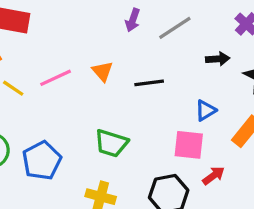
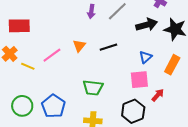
black arrow: (218, 59) -> (147, 25), size x1.5
orange triangle: (102, 71) -> (79, 46), turned 32

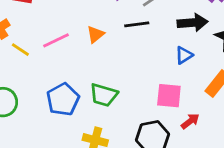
black line: (108, 47) -> (137, 24), moved
blue triangle: (145, 57) -> (184, 55), moved
blue pentagon: (53, 106) -> (63, 99), moved

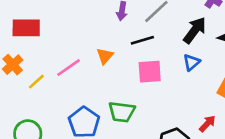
black arrow: (193, 23) -> (195, 30), turned -40
yellow line: (20, 50) -> (36, 82), turned -66
pink square: (169, 96) -> (150, 72), moved

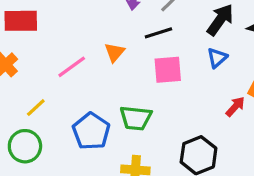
yellow line: (36, 82) -> (36, 108), moved
red arrow: (207, 124) -> (235, 107), moved

